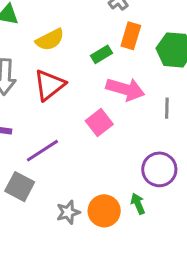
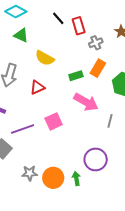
yellow semicircle: (50, 40) -> (45, 58), turned 42
red triangle: (49, 85) -> (37, 87), size x0.7
pink square: (99, 123) -> (54, 121), moved

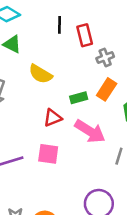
black line: (58, 18) -> (60, 25), turned 40
red triangle: (37, 87) -> (53, 118), moved
pink square: (54, 121) -> (48, 154), turned 30

